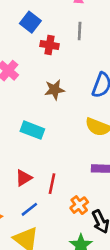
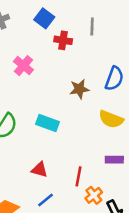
brown star: (55, 90) -> (79, 89), moved
red triangle: (24, 178) -> (40, 170), turned 48
red line: (52, 184) -> (78, 176), moved

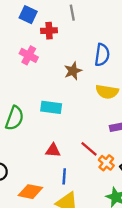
pink cross: (23, 66) -> (29, 55), moved
red line: (78, 176) -> (89, 149), turned -48
blue line: (45, 200) -> (64, 176), turned -35

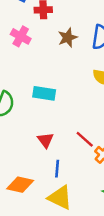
brown star: (73, 71) -> (68, 38), moved
red triangle: (53, 150) -> (45, 140), turned 49

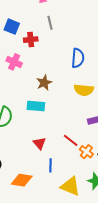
brown star: (68, 38) -> (44, 83), moved
yellow triangle: (60, 198) -> (70, 186), moved

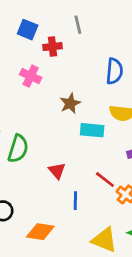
cyan rectangle: (36, 106) -> (92, 130), moved
red triangle: (40, 143) -> (57, 171), moved
blue line: (50, 165) -> (75, 201), moved

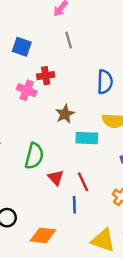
red cross: (52, 47) -> (46, 76), moved
green semicircle: (18, 149) -> (34, 156), moved
red line: (105, 180) -> (83, 182), moved, turned 30

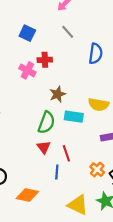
gray line: (69, 40) -> (68, 32), turned -32
blue semicircle: (105, 82) -> (96, 54), moved
green semicircle: (34, 156) -> (46, 123), moved

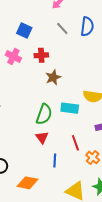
blue semicircle: (96, 54) -> (87, 27), moved
pink cross: (27, 70) -> (13, 57), moved
brown star: (58, 94) -> (53, 77), moved
red line: (66, 153) -> (75, 143), moved

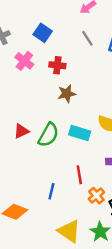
red triangle: (42, 137) -> (21, 131), moved, turned 32

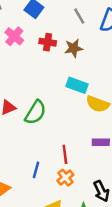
brown star: (67, 94) -> (74, 48), moved
cyan rectangle: (80, 133) -> (77, 85), moved
orange cross: (96, 196) -> (65, 178), moved

